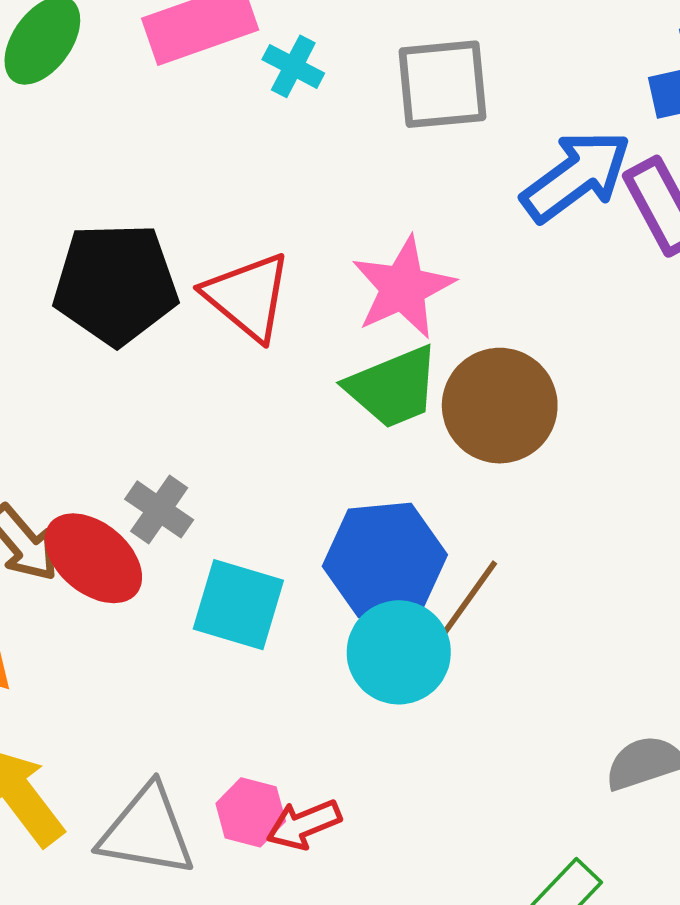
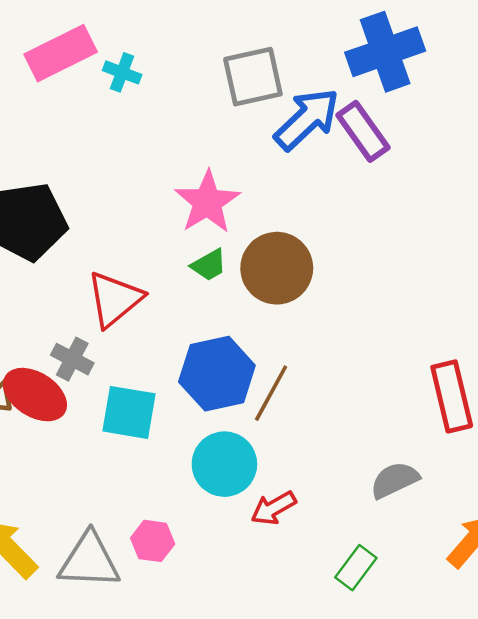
gray square: (443, 84) -> (253, 77), moved
red triangle: (248, 296) -> (115, 299), moved, turned 48
green trapezoid: (393, 387) -> (209, 265), size x0.6
cyan circle: (399, 652) -> (224, 464), moved
red arrow: (304, 824) -> (273, 508), moved

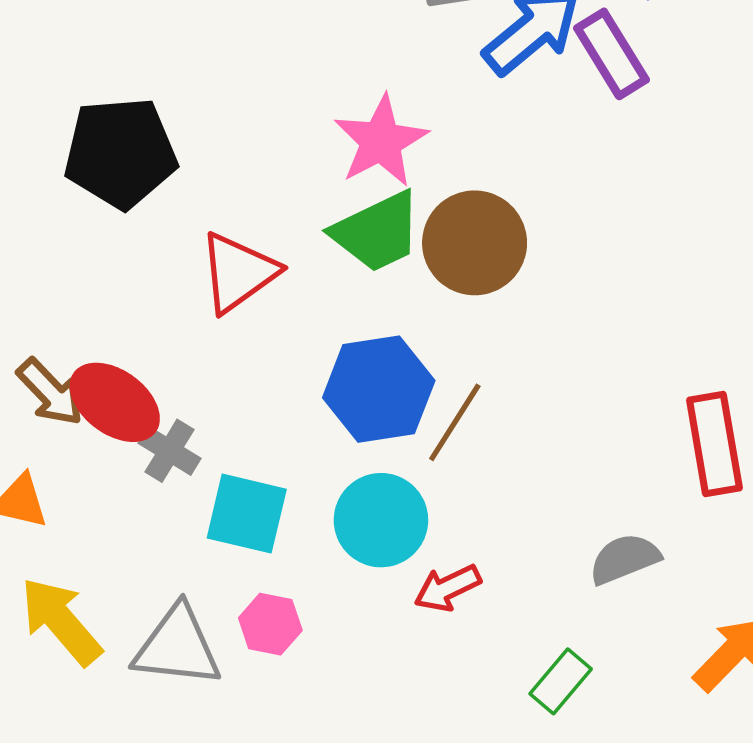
green trapezoid: (209, 265) -> (377, 232), size x1.8
gray cross: (72, 359) -> (170, 451), moved
cyan square: (129, 412) -> (247, 514), moved

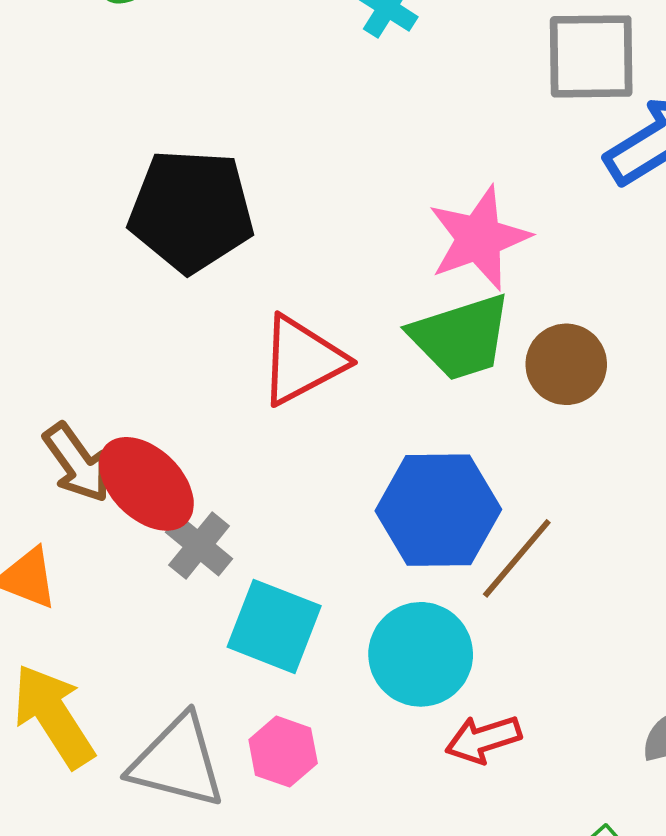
brown circle: (475, 243) -> (566, 364), size x0.7

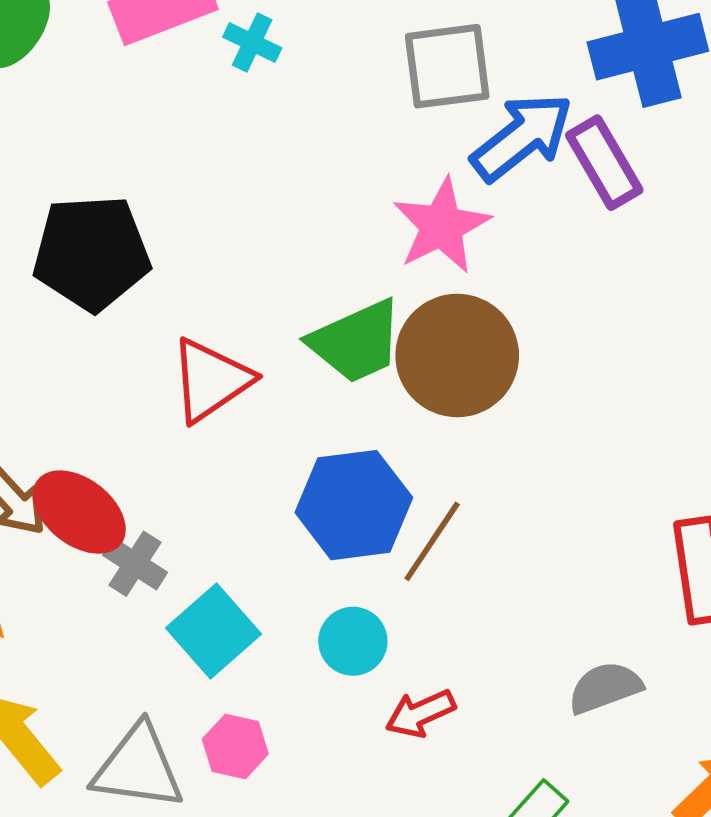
pink star: (479, 238) -> (442, 226), moved
brown circle: (566, 364) -> (457, 355), size x1.6
cyan square: (274, 626) -> (214, 631), turned 34
cyan circle: (421, 654) -> (353, 641), size x0.7

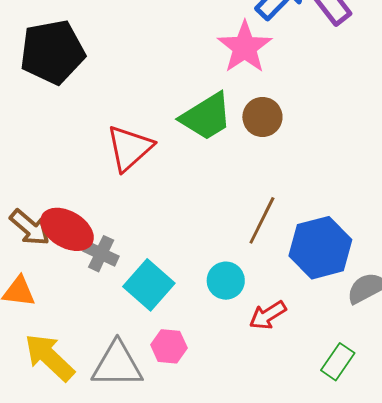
black pentagon: (91, 253) -> (52, 52), moved
brown circle: (457, 355) -> (262, 117), size x0.6
blue hexagon: (354, 505) -> (320, 248), moved

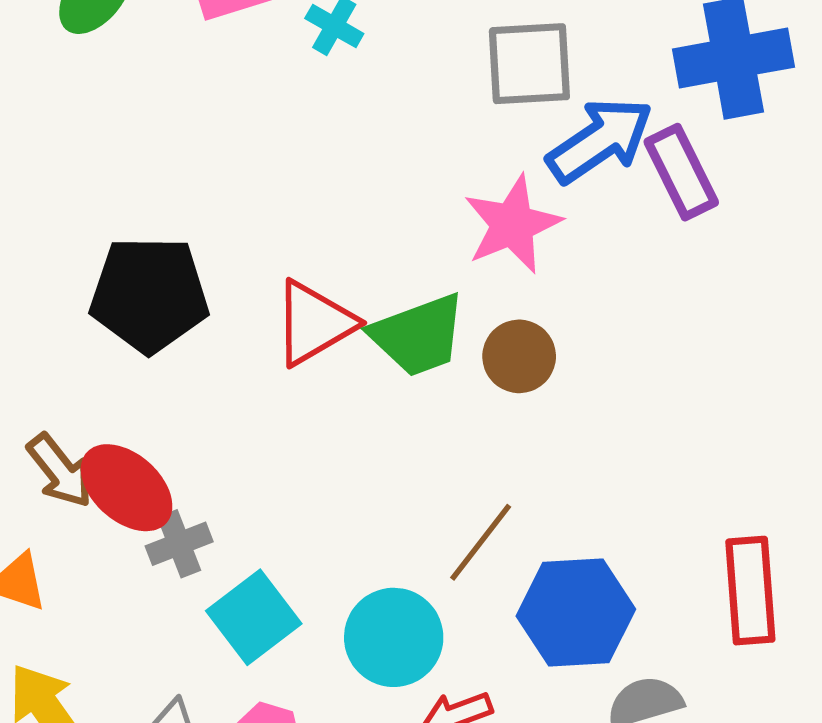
black pentagon: (52, 52) -> (149, 294), moved
red triangle: (130, 148) -> (314, 323), moved
gray cross: (101, 254) -> (179, 544), turned 32
cyan circle: (226, 281) -> (394, 637), size x1.4

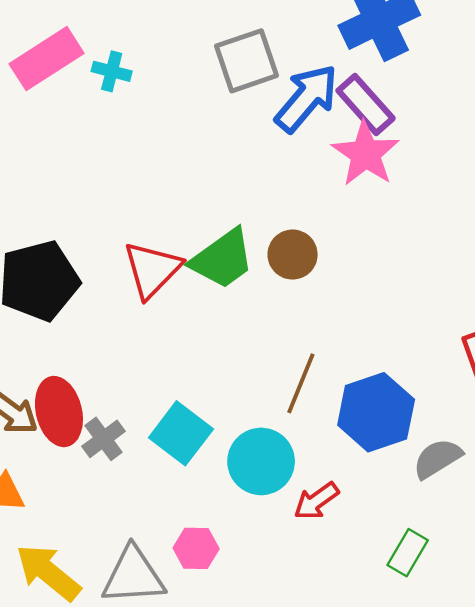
pink star: (512, 224) -> (366, 154), moved
red ellipse: (127, 488) -> (59, 412), turned 50
cyan square: (254, 617) -> (181, 433), moved

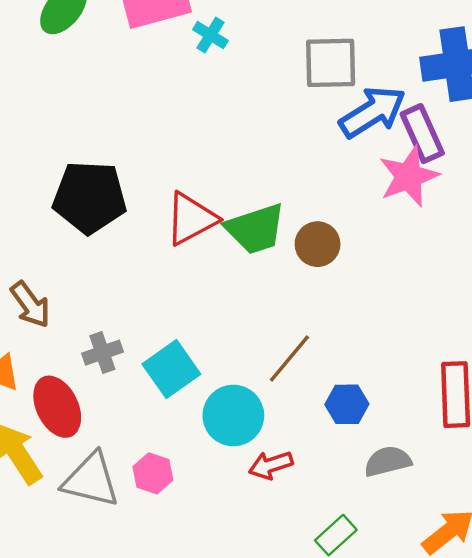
red ellipse: (59, 412) -> (57, 407), moved, turned -30
blue hexagon: (376, 412) -> (347, 404), size x0.6

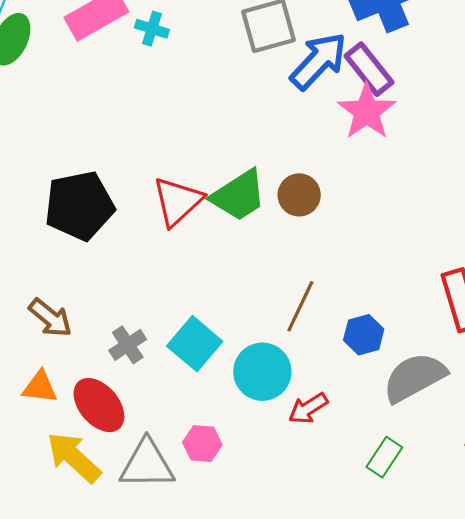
gray semicircle: (388, 461) -> (414, 377), size x1.5

